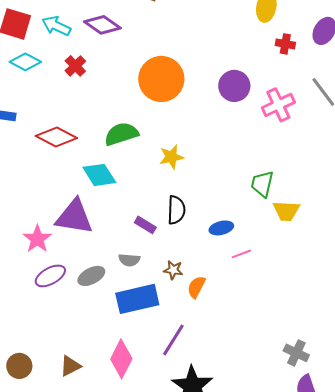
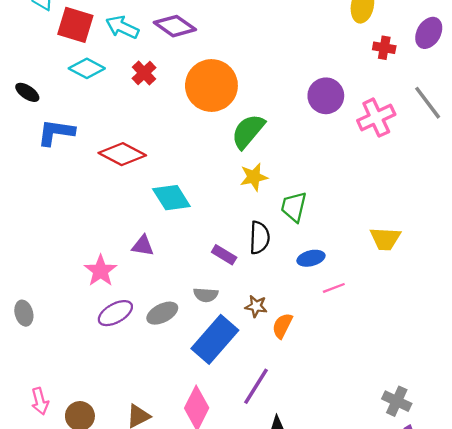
orange circle: (161, 79) -> (211, 86), moved
green semicircle: (121, 134) -> (248, 131), moved, turned -32
green trapezoid: (262, 184) -> (294, 207), moved
purple triangle: (74, 217) -> (143, 246), size x0.5
blue rectangle: (137, 299) -> (215, 339), turned -36

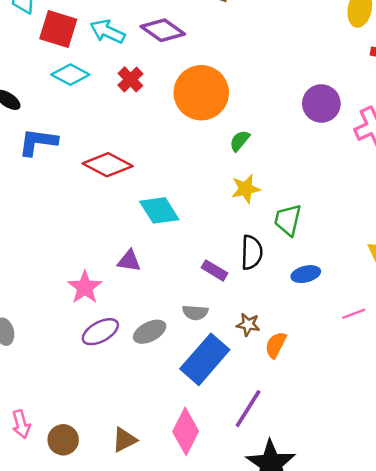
green semicircle: (248, 131) -> (240, 141), size x0.6
pink line: (334, 288) -> (354, 314), moved

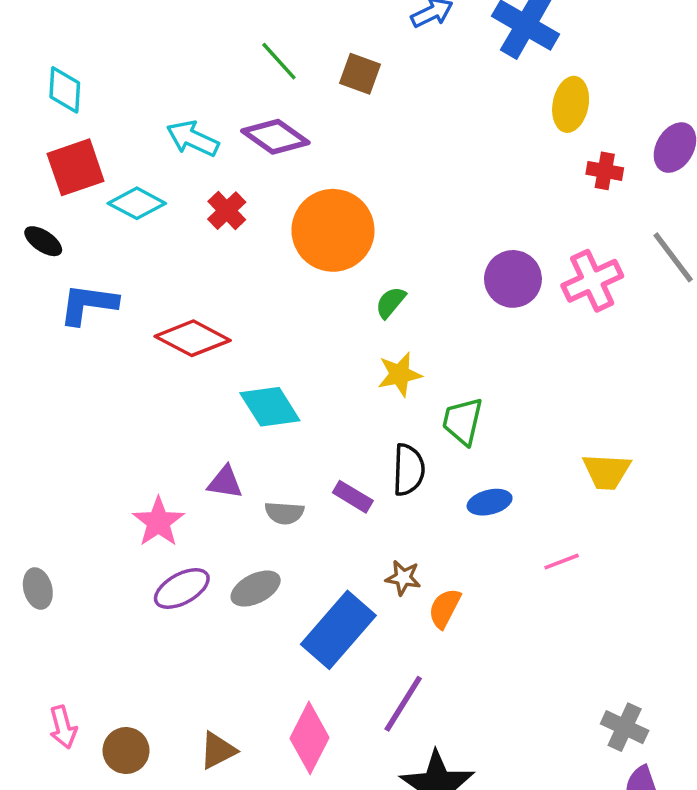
red square: (58, 29) -> (76, 167), moved, turned -36
purple circle: (321, 104) -> (513, 279), moved
gray semicircle: (195, 312) -> (284, 513), moved

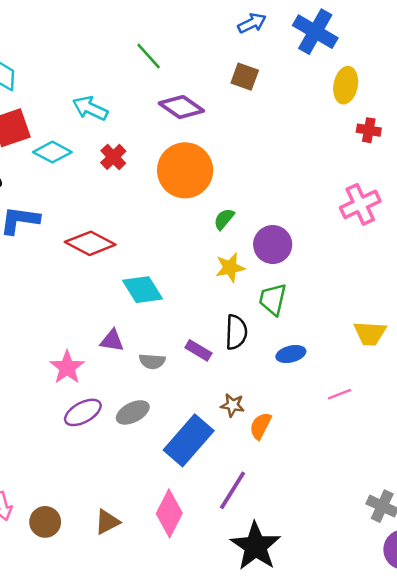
brown square: (360, 74) -> (245, 77), moved
purple diamond: (275, 137) -> (181, 107), moved
purple circle: (513, 279) -> (273, 245), moved

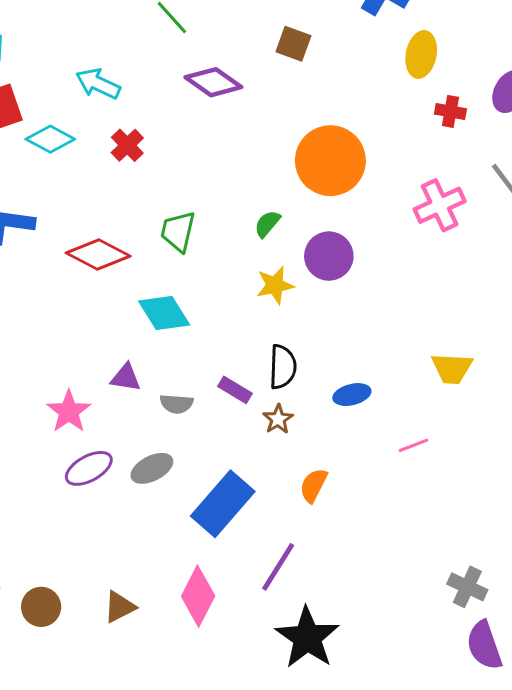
orange circle: (185, 170) -> (330, 161), moved
green trapezoid: (273, 299) -> (178, 231), moved
brown star: (233, 405) -> (278, 419), moved, turned 30

